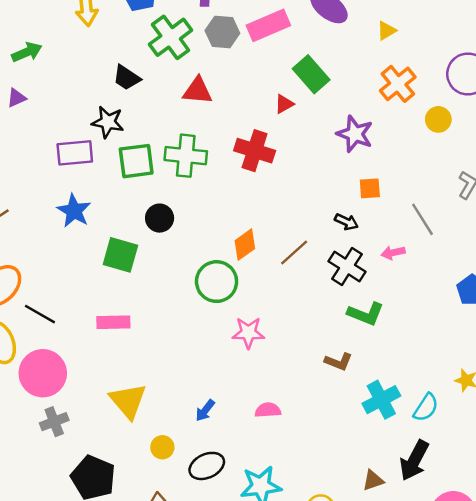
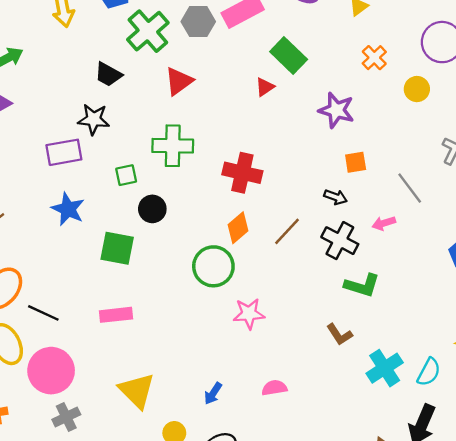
orange cross: (398, 84) -> (374, 58), size x0.7
red triangle: (197, 91) -> (179, 81), turned -36
red cross: (255, 151) -> (242, 173), moved
green square: (136, 161) -> (126, 175), moved, size x0.6
brown L-shape: (338, 362) -> (339, 334), turned 40

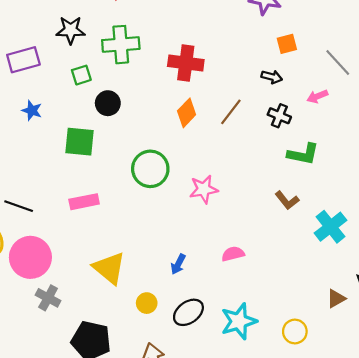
black star: (94, 119) -> (71, 30), moved
blue star: (68, 209) -> (32, 110), size x0.7
black cross: (340, 241) -> (279, 116), size x0.7
green circle: (213, 266) -> (150, 169), moved
gray cross: (66, 417) -> (48, 298), turned -30

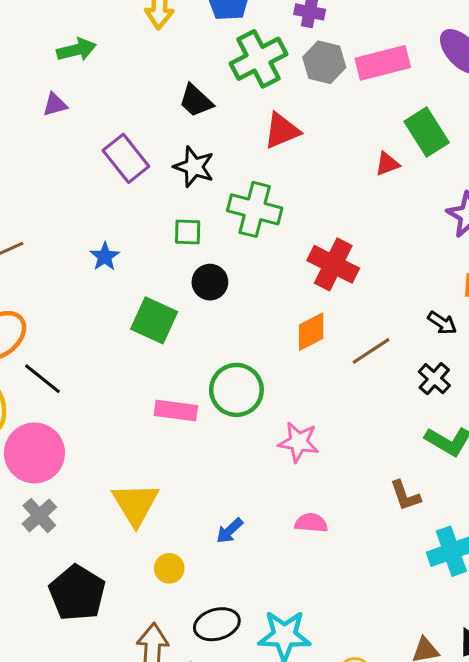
purple rectangle: (23, 60) -> (126, 158), moved, turned 48
pink rectangle: (84, 202) -> (176, 411), moved
pink semicircle: (233, 254) -> (311, 523), moved
black ellipse: (188, 312) -> (217, 624), moved

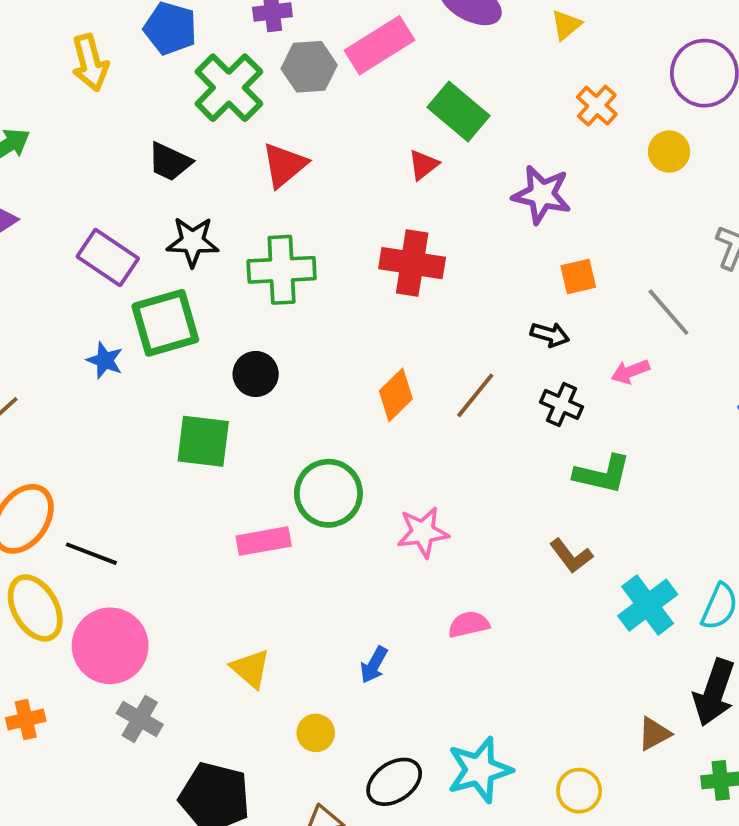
green square: (188, 232) -> (165, 323), moved, size x1.8
blue star: (105, 257) -> (105, 360), moved
red cross: (333, 264) -> (412, 263), moved
yellow triangle: (135, 504) -> (251, 669), size x0.7

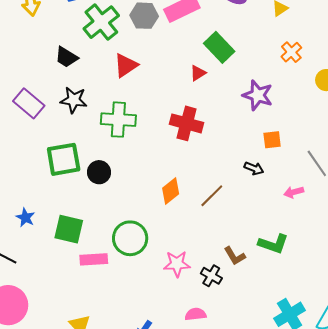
green square: (165, 323) -> (64, 159), moved
blue star: (105, 360) -> (25, 218), moved
black cross: (562, 404) -> (211, 276), moved
green square: (203, 441) -> (69, 229), moved
brown L-shape: (571, 556) -> (235, 256), moved

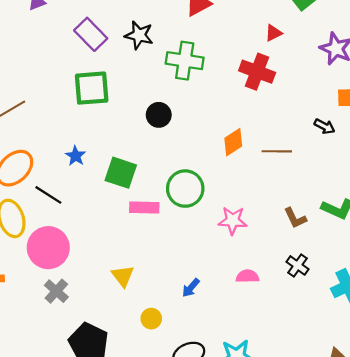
red triangle: (198, 73) -> (273, 33), moved
green square: (64, 159) -> (92, 88), moved
brown line: (212, 196) -> (277, 151), turned 40
black cross: (211, 276) -> (298, 265), moved

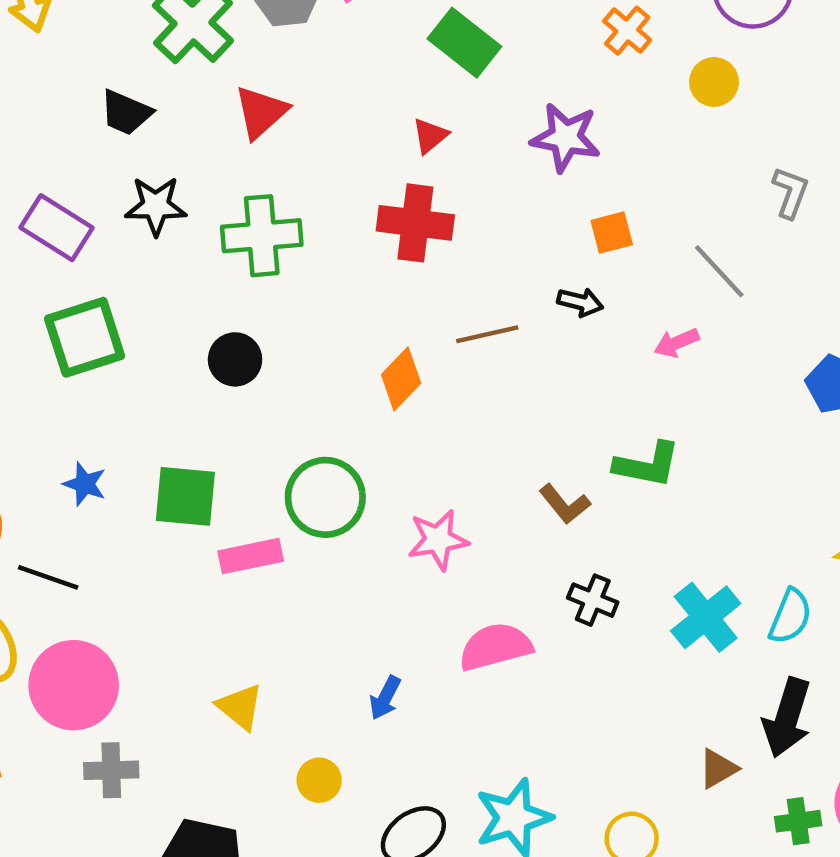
brown line: (277, 151) -> (487, 334), moved
pink semicircle: (247, 276) -> (495, 647), size x1.5
gray cross: (56, 291) -> (111, 770), turned -30

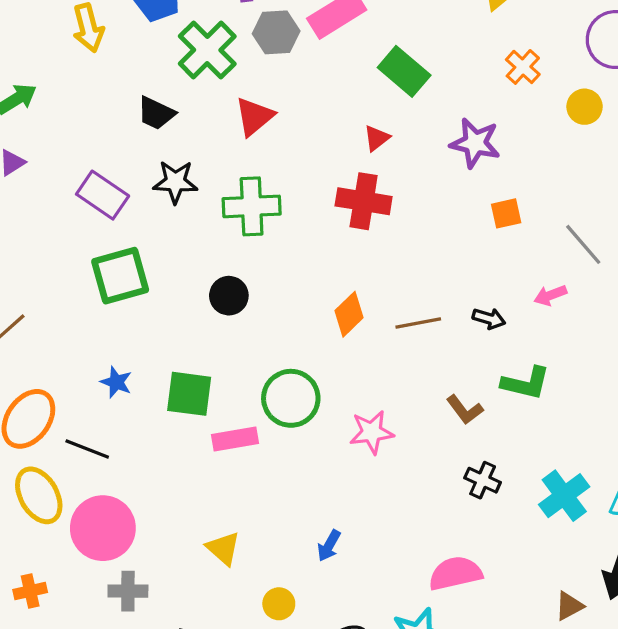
black arrow: (580, 302) -> (489, 319), moved
brown line: (487, 334) -> (418, 323), moved
pink semicircle: (495, 647) -> (455, 573), moved

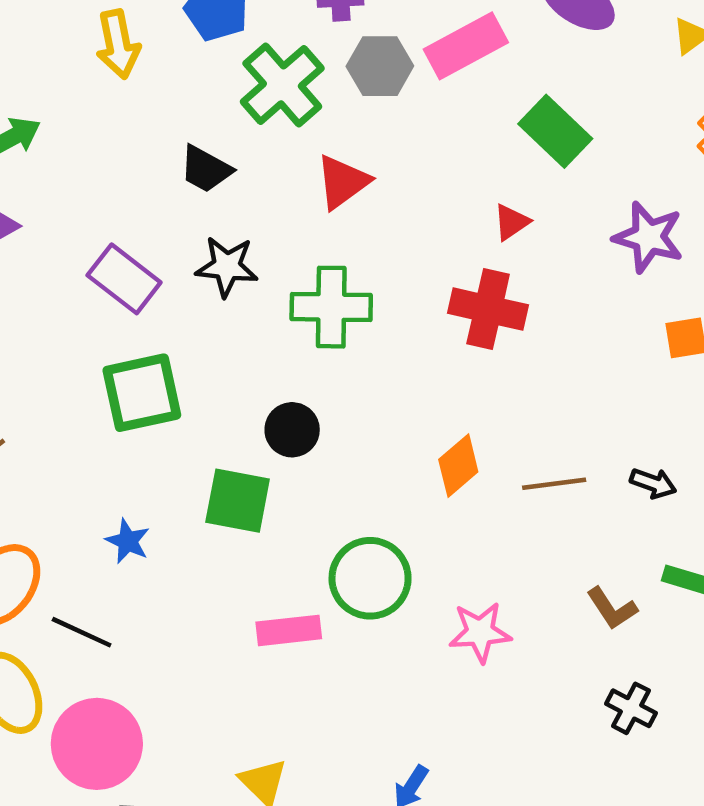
green square: (189, 394) -> (238, 501), moved

